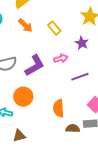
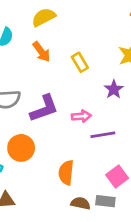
pink arrow: (61, 58) -> (81, 116), moved

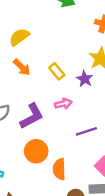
purple star: (114, 89) -> (85, 79), moved
pink arrow: (81, 116) -> (63, 104), moved
orange circle: (21, 148) -> (36, 151), moved

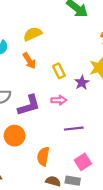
orange circle: (36, 151) -> (15, 136), moved

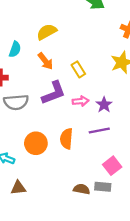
purple star: (82, 83) -> (104, 105), moved
purple L-shape: (29, 105) -> (54, 93), moved
orange semicircle: (43, 156) -> (66, 139), moved

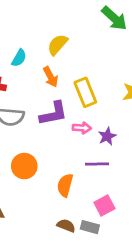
yellow semicircle: (47, 32) -> (57, 45), turned -30
yellow rectangle: (78, 69) -> (85, 92), size x1.5
orange semicircle: (66, 139) -> (65, 185), moved

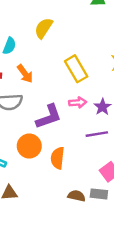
orange arrow: (51, 77) -> (25, 74), moved
purple L-shape: (53, 114) -> (49, 117), moved
orange semicircle: (65, 185) -> (58, 158), moved

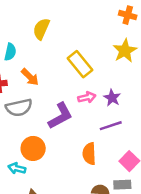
orange circle: (29, 146) -> (33, 148), moved
orange semicircle: (58, 158) -> (89, 154), moved

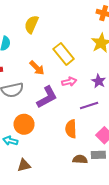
orange arrow: (30, 77) -> (37, 68), moved
purple star: (112, 98) -> (99, 81), moved

